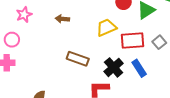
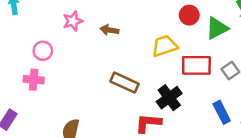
pink star: (24, 15) -> (73, 21), moved
blue rectangle: (139, 68) -> (222, 112), moved

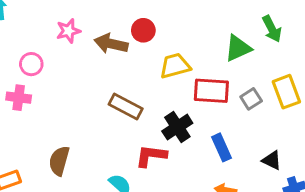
red circle: (189, 15) -> (143, 30), moved
brown arrow: (109, 30) -> (111, 44), size x1.5
blue rectangle: (222, 112) -> (221, 147), moved

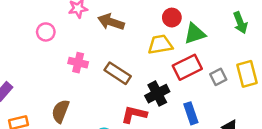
red circle: (143, 30) -> (172, 18), moved
green triangle: (238, 48) -> (195, 34), moved
red rectangle: (211, 91) -> (187, 67), turned -36
pink cross: (19, 98) -> (78, 63), moved

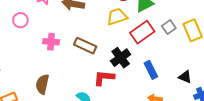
gray square: (218, 77) -> (169, 27), moved

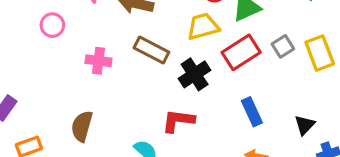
brown rectangle: (85, 46) -> (151, 50), moved
black cross: (121, 58) -> (195, 74), moved
black triangle: (185, 77) -> (305, 125), turned 48

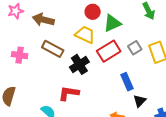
yellow trapezoid: (203, 26) -> (85, 35), turned 40
blue rectangle: (252, 112) -> (127, 82), moved
black triangle: (305, 125) -> (140, 101), moved

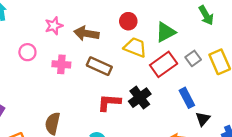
red circle: (93, 12) -> (128, 21), moved
pink cross: (20, 55) -> (61, 64), moved
black cross: (79, 64) -> (140, 98), moved
red L-shape: (69, 93) -> (109, 102), moved

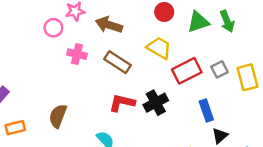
green arrow: (206, 15) -> (227, 21), moved
red circle: (128, 21) -> (164, 12), moved
green triangle: (166, 32) -> (198, 22), moved
pink circle: (27, 52) -> (53, 28), moved

